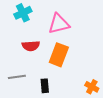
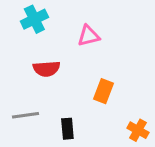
pink triangle: (59, 24) -> (88, 36), size x0.7
orange rectangle: (59, 55) -> (103, 91), moved, size x0.7

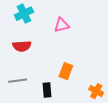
red semicircle: (46, 69) -> (22, 46), moved
orange rectangle: (103, 91) -> (66, 71), moved

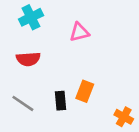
gray line: (18, 81) -> (23, 103), turned 42
black rectangle: (47, 90) -> (61, 101), moved

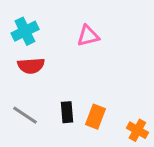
cyan cross: (31, 17) -> (25, 31), moved
orange rectangle: (85, 91) -> (95, 117), moved

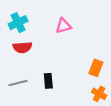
gray line: (25, 115) -> (18, 83), turned -48
orange rectangle: (95, 117) -> (96, 68), moved

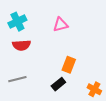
orange rectangle: (96, 68) -> (69, 65), moved
black rectangle: (48, 81) -> (58, 84), moved, turned 56

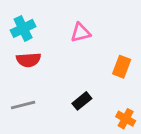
orange rectangle: (69, 65) -> (122, 67), moved
black rectangle: (58, 84) -> (82, 101), moved

